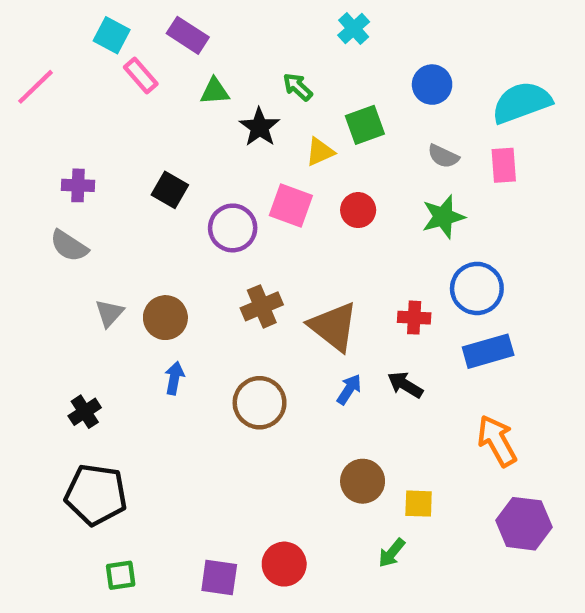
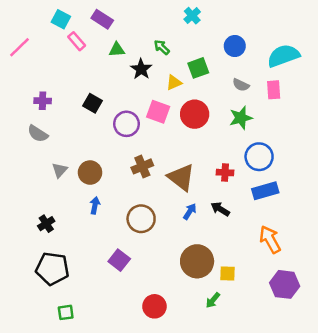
red circle: (358, 210) -> (195, 114), size x1.5
brown circle: (363, 481) -> (197, 261), size x1.4
purple square: (219, 578) -> (119, 260), moved, turned 30

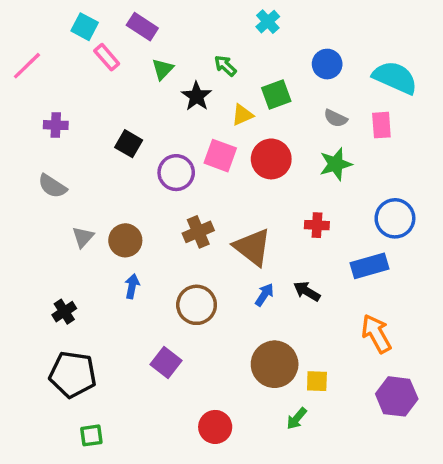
green triangle: (117, 50) -> (163, 69), turned -42
cyan semicircle: (283, 56) -> (395, 78), turned 44
purple cross: (43, 101) -> (56, 125), moved
blue circle: (259, 157) -> (395, 218), moved
red cross: (225, 173) -> (317, 225), moved

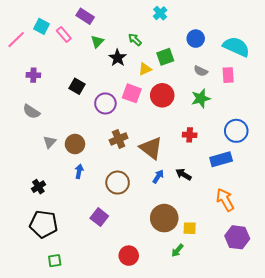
cyan square: (85, 27) -> (42, 26), moved

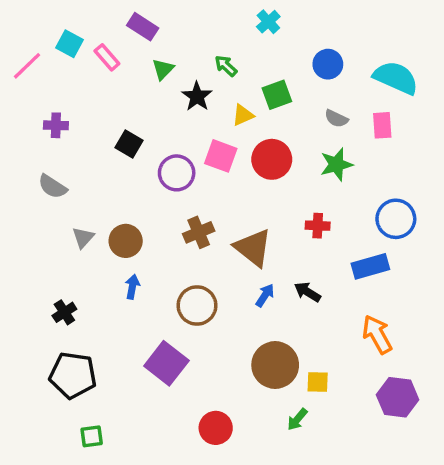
purple square: (99, 217) -> (166, 363), size x1.4

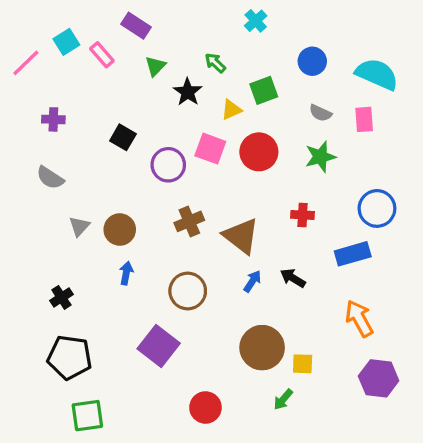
cyan square: (69, 44) -> (66, 42), turned 30
green square: (92, 436) -> (87, 416), size x1.5

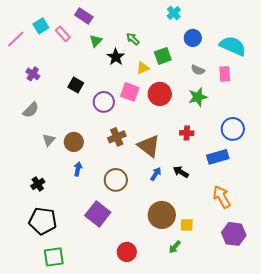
cyan cross: (256, 21) -> (174, 13), moved
purple cross: (53, 119) -> (33, 74), turned 32
gray semicircle: (50, 178) -> (31, 110), turned -78

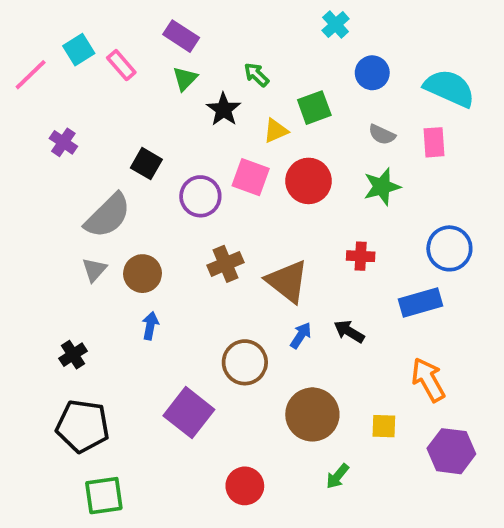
purple rectangle: (84, 16) -> (181, 36), moved
gray semicircle: (31, 110) -> (108, 216), moved, size x1.5
brown circle: (116, 180) -> (245, 362), moved
yellow square: (187, 225) -> (384, 426), moved

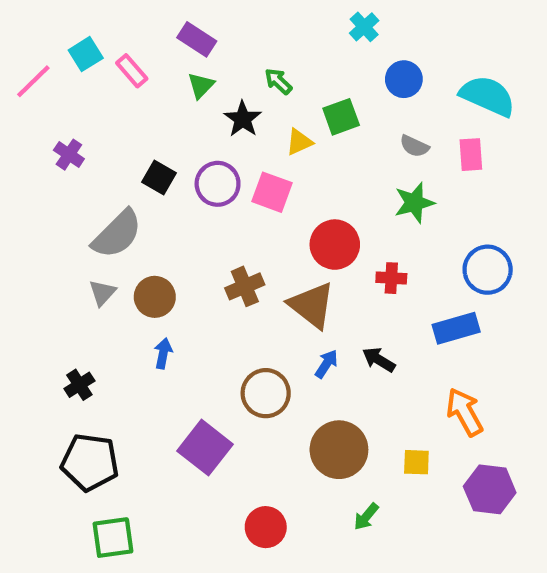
red circle: (309, 181) -> (335, 245), moved
purple circle: (200, 196) -> (218, 184), moved

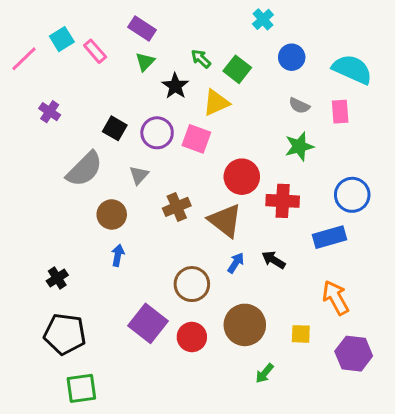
green square: (341, 117) -> (237, 69), moved, turned -32
yellow triangle: (299, 142) -> (216, 103), size x1.4
red cross: (391, 278) -> (283, 201), size x1.5
gray triangle: (102, 293) -> (139, 175), moved
red circle: (266, 527) -> (192, 337), moved

